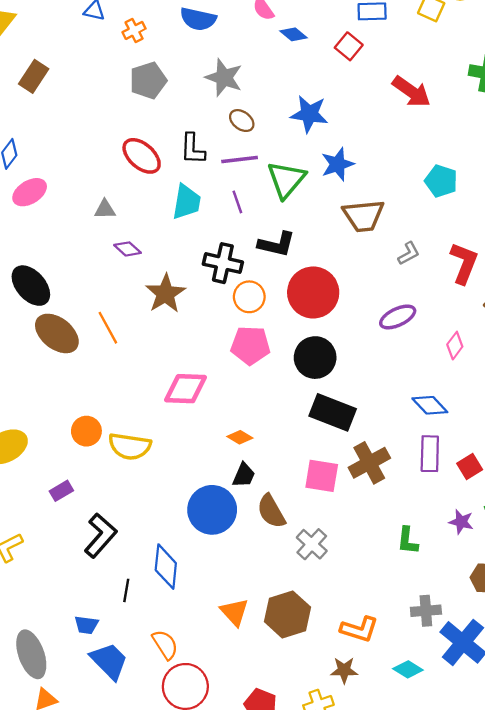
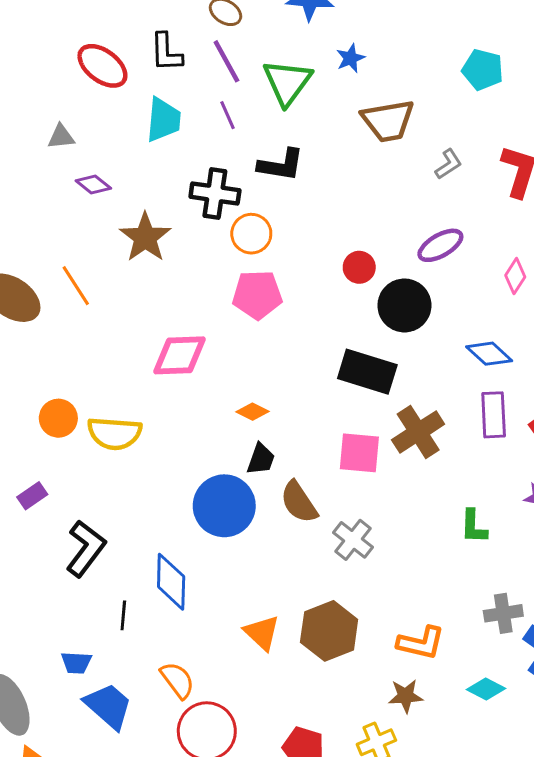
purple line: (240, 159) -> (226, 61), turned 72
blue star: (338, 164) -> (350, 58), size x0.7
red circle: (313, 292) -> (359, 267), moved, size x0.5
black circle: (315, 358) -> (404, 305), moved

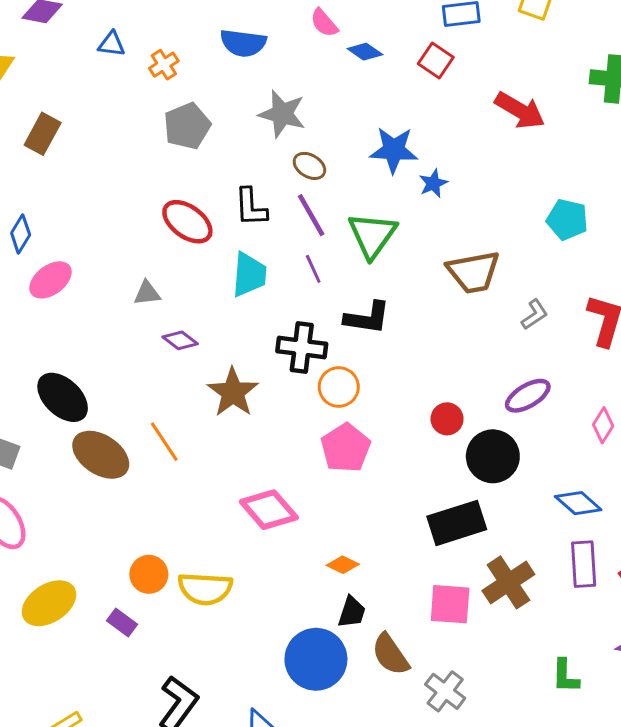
blue star: (350, 58) -> (433, 183), moved
pink pentagon: (257, 295) -> (346, 448), turned -30
pink diamond: (179, 355) -> (269, 510), turned 52
black rectangle: (367, 372) -> (457, 523), turned -34
purple rectangle: (32, 496) -> (122, 622), moved, turned 72

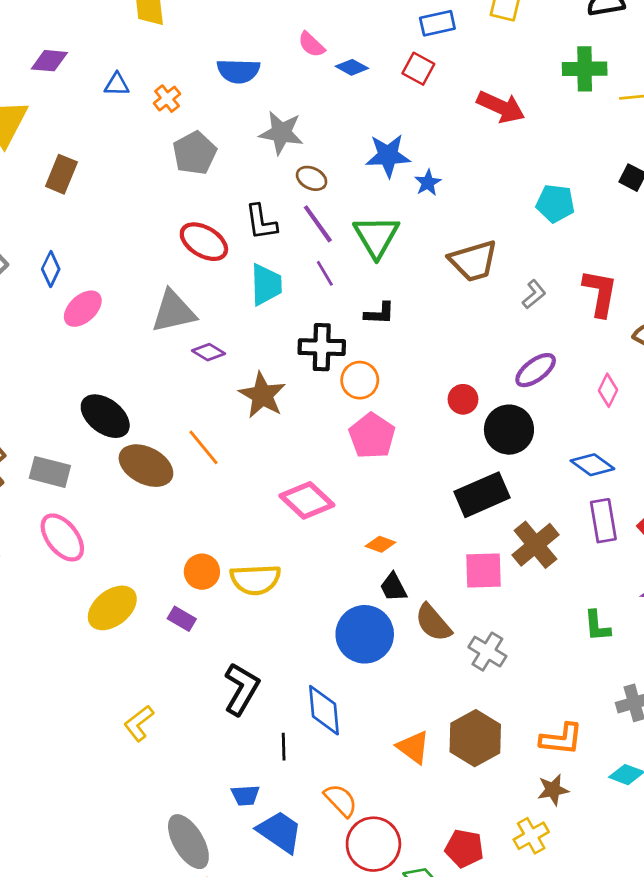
gray triangle: (147, 293) -> (173, 312), size x1.8
black L-shape: (367, 318) -> (379, 313), size x0.7
black trapezoid: (352, 612) -> (393, 587), turned 140

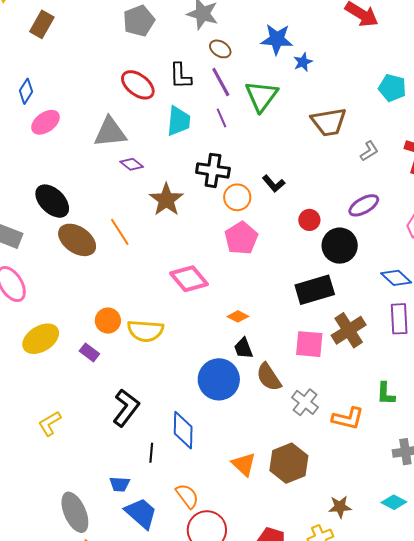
black L-shape: (379, 313) -> (274, 184), moved, turned 40
orange L-shape: (561, 739) -> (348, 418), moved

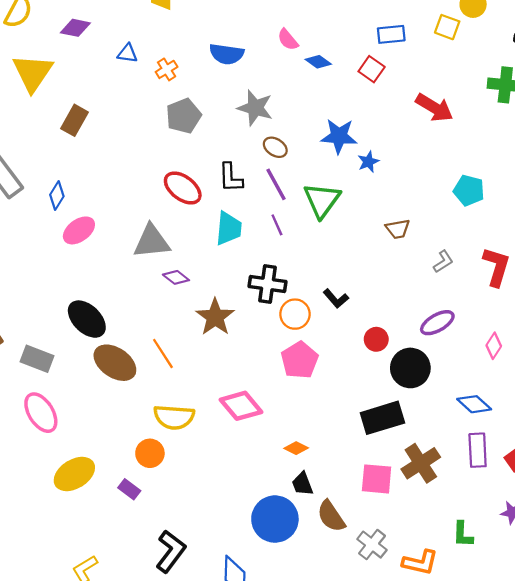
brown trapezoid: (329, 122) -> (398, 229), size x0.6
yellow semicircle: (145, 331) -> (174, 417), moved

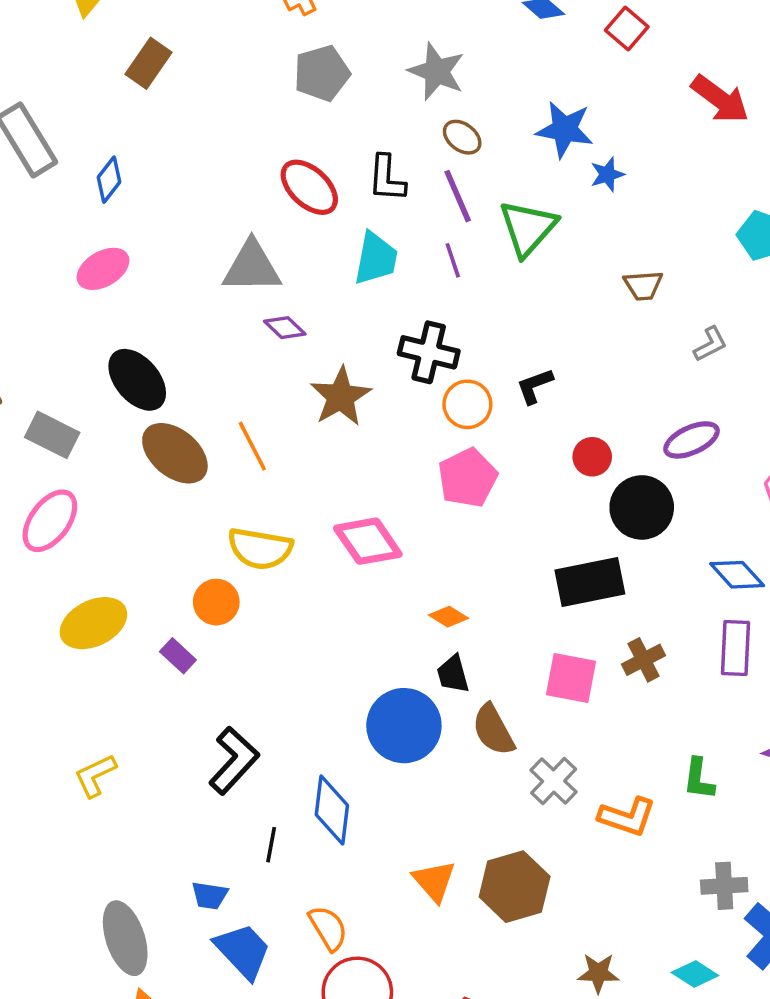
pink ellipse: (79, 230) -> (103, 269), moved
black L-shape: (336, 299) -> (535, 386), turned 105
pink ellipse: (41, 413) -> (50, 521), turned 63
brown cross: (421, 463) -> (644, 660), size x0.7

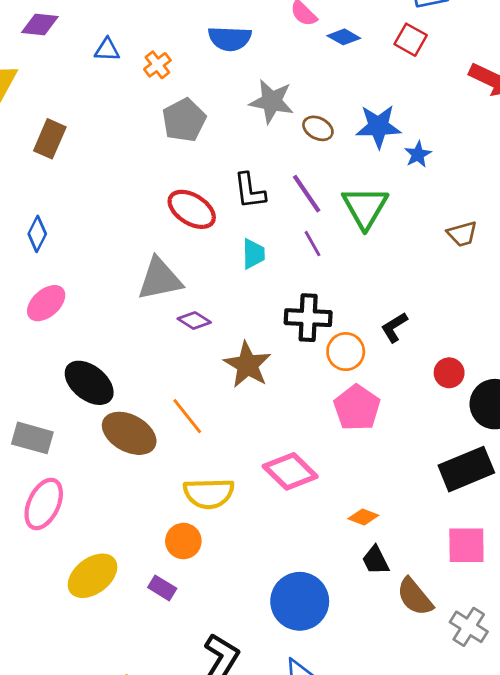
brown ellipse: (462, 137) -> (318, 128), moved
cyan trapezoid: (376, 258) -> (253, 254), size x0.7
blue circle: (404, 726) -> (300, 601), moved

